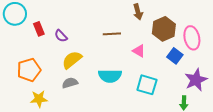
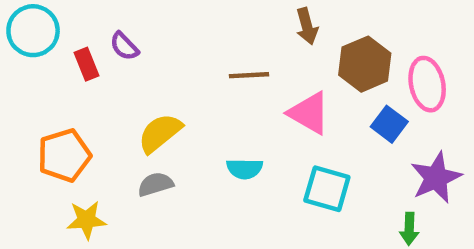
purple semicircle: (61, 36) -> (124, 46), moved
pink triangle: (139, 51) -> (309, 113), size x1.5
cyan semicircle: (110, 76) -> (245, 169), size x0.7

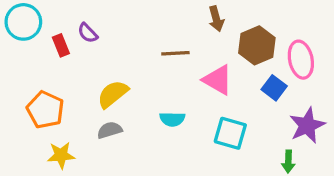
orange pentagon: (64, 155) -> (45, 110), turned -30

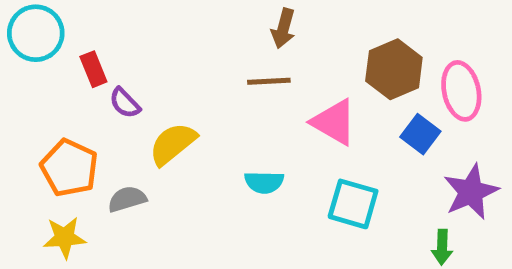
brown arrow: (216, 19) -> (283, 28), moved, turned 30
purple semicircle: (88, 33) -> (125, 103), moved
gray semicircle: (110, 130) -> (127, 199), moved
yellow star: (61, 155) -> (65, 238), moved

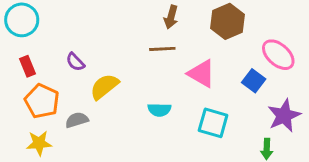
red rectangle: (93, 69) -> (27, 66), moved
brown hexagon: (394, 69) -> (228, 21), moved
pink ellipse: (461, 91) -> (278, 55), turned -36

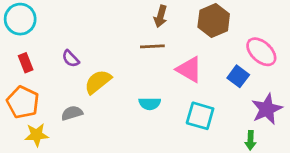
orange pentagon: (42, 101) -> (23, 102), moved

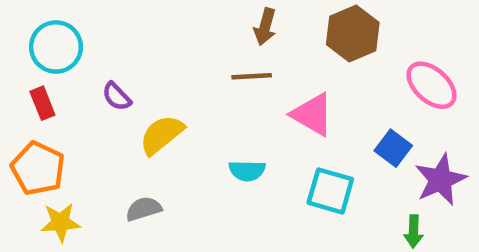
cyan circle: (20, 19) -> (56, 47), moved
blue square: (238, 76) -> (393, 148), moved
gray semicircle: (72, 113) -> (144, 209), moved

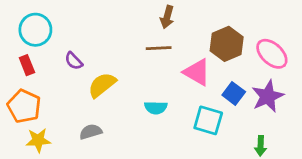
brown hexagon: (353, 33) -> (227, 44), moved
blue square: (393, 148) -> (234, 93), moved
purple star: (440, 180) -> (268, 96), moved

